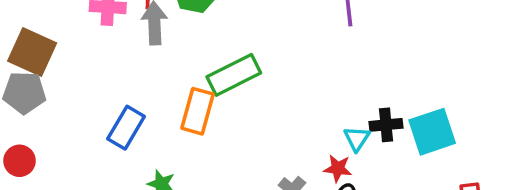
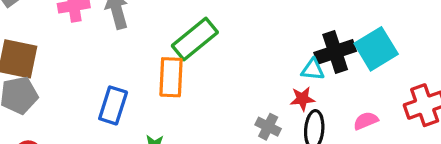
black cross: (386, 125) -> (335, 52), size x1.4
cyan triangle: (357, 139) -> (313, 69), turned -45

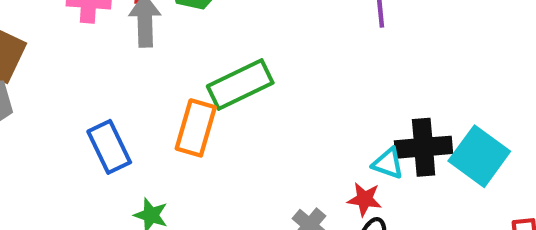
cyan square: (376, 49) -> (479, 156), turned -36
blue rectangle: (113, 105) -> (109, 147), turned -57

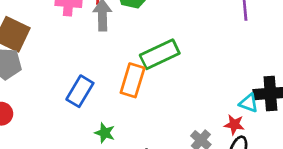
blue rectangle: (109, 147) -> (80, 91), turned 56

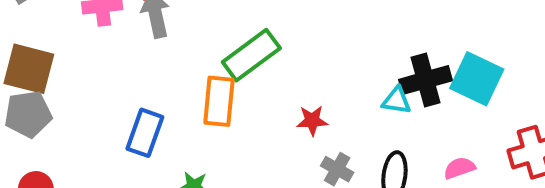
red star: (234, 125) -> (312, 121), moved

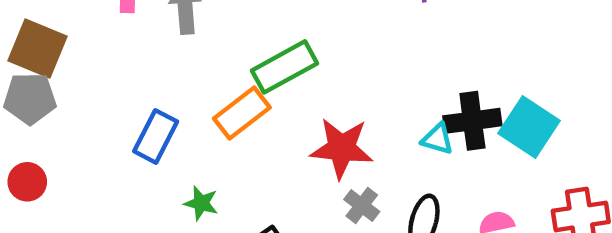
orange rectangle: (219, 101) -> (242, 113), turned 39
red star: (312, 121) -> (342, 148), size x1.8

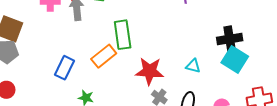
green rectangle: (284, 67) -> (123, 35), turned -68
black cross: (472, 121) -> (230, 39), moved

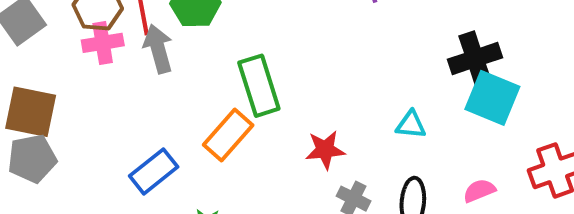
blue rectangle: (64, 68) -> (154, 171), turned 35
red star: (150, 71) -> (325, 150), size x0.7

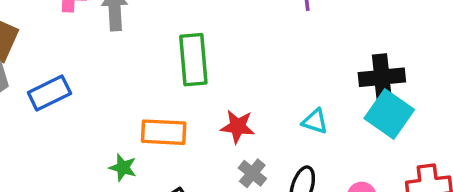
orange rectangle: (228, 135) -> (164, 132), moved, turned 39
blue rectangle: (154, 171) -> (49, 93), moved

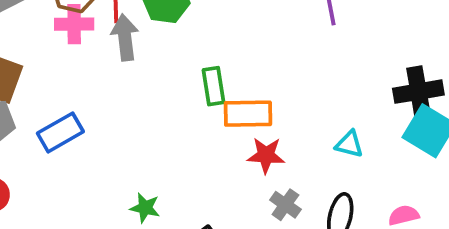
green rectangle: (193, 60) -> (213, 86), size x0.7
orange rectangle: (164, 132) -> (248, 114), moved

